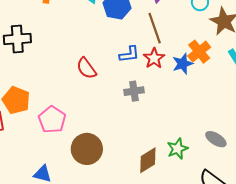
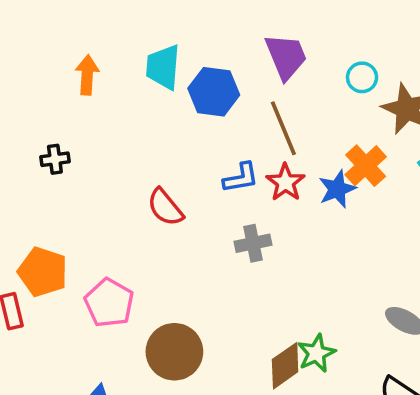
black cross: (17, 39) -> (55, 159), moved, size x0.6
green star: (177, 149) -> (316, 353), moved

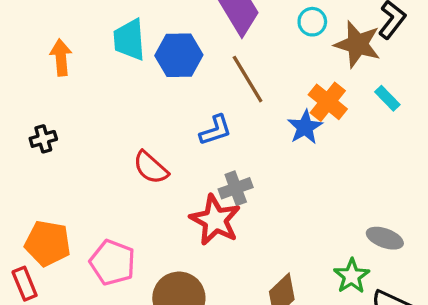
red star: (285, 182) -> (215, 220), moved, size x1.4
green star: (316, 353) -> (352, 276), moved

